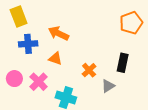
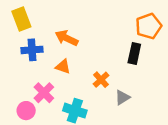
black rectangle: (123, 63) -> (134, 53), moved
pink circle: (14, 79) -> (26, 111), moved

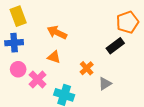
blue cross: (32, 50) -> (14, 43), moved
black rectangle: (134, 53) -> (115, 46), turned 42
pink circle: (26, 111) -> (18, 69), moved

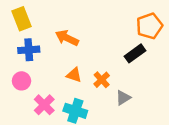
blue cross: (14, 43) -> (29, 50), moved
orange triangle: (54, 57) -> (74, 75), moved
pink cross: (38, 79) -> (44, 105), moved

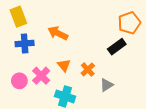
orange triangle: (74, 75) -> (64, 65), turned 32
pink circle: (22, 81) -> (19, 81), moved
pink cross: (44, 105) -> (41, 76), moved

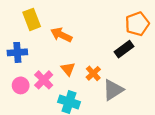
yellow rectangle: (18, 17) -> (32, 19), moved
blue cross: (25, 44) -> (17, 52), moved
gray triangle: (106, 85) -> (113, 90), size x1.5

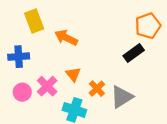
orange cross: (93, 73) -> (97, 89), moved

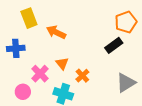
pink circle: (22, 92) -> (23, 92), moved
gray triangle: (122, 97) -> (126, 83), moved

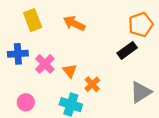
orange arrow: (56, 32) -> (74, 23), moved
pink cross: (40, 74) -> (45, 64), moved

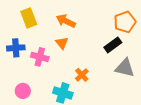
pink cross: (45, 64) -> (40, 57), turned -30
orange triangle: (70, 71) -> (62, 43), moved
gray triangle: (141, 92) -> (125, 68), moved, turned 45

